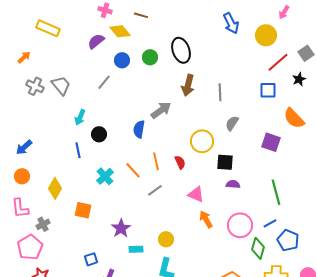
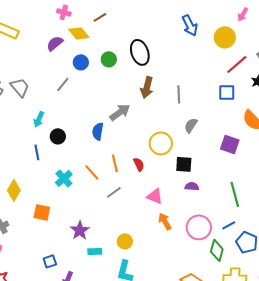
brown line: (141, 15) -> (100, 17), turned -48

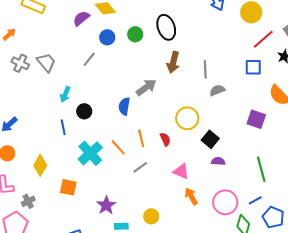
gray semicircle: (191, 125) -> (217, 90), moved, turned 35
black square: (184, 164) -> (210, 139), turned 36
cyan cross: (64, 178) -> (90, 153), size x1.4

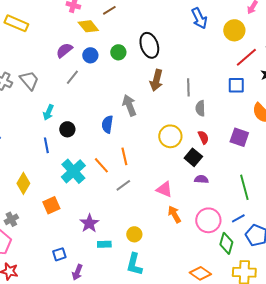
purple semicircle: (81, 18) -> (64, 50), moved
gray arrow: (146, 87) -> (129, 105), turned -75
gray semicircle: (217, 90) -> (200, 108), turned -70
red semicircle: (165, 139) -> (203, 137), moved
orange square: (68, 187) -> (51, 205), turned -36

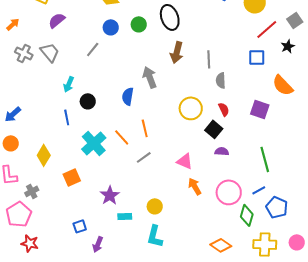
purple semicircle: (64, 50) -> (57, 20), moved

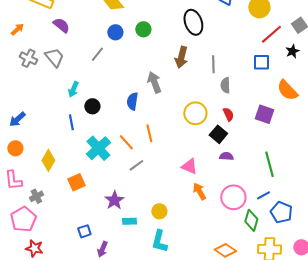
black ellipse: (170, 17) -> (193, 22), moved
purple semicircle: (57, 20) -> (61, 25), turned 78
gray line: (144, 157) -> (136, 165), moved

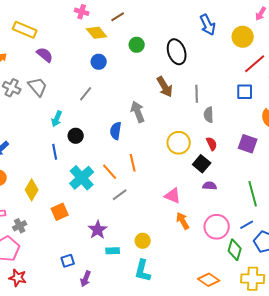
green circle: (143, 29) -> (137, 45), moved
gray line: (97, 54) -> (86, 94), moved
brown arrow: (181, 57) -> (165, 87), turned -45

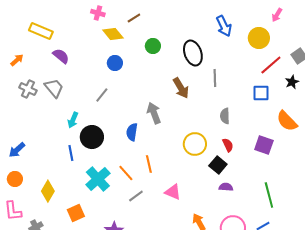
gray line: (197, 94) -> (215, 78), moved
black circle: (76, 136) -> (92, 137), size x1.5
pink triangle: (173, 196) -> (173, 192), moved

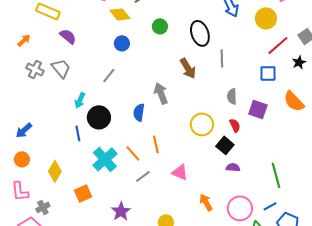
purple square: (264, 145) -> (258, 109), moved

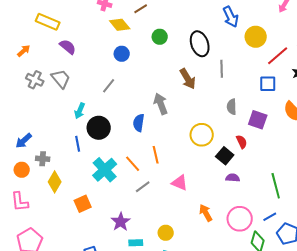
yellow circle: (266, 18) -> (256, 37), moved
red semicircle: (235, 125) -> (242, 142), moved
gray cross: (43, 207) -> (43, 159), moved, turned 32

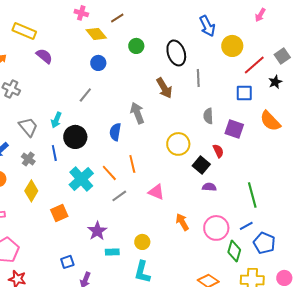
gray trapezoid: (61, 79) -> (28, 127), moved
gray cross: (43, 159) -> (28, 159), moved, turned 32

